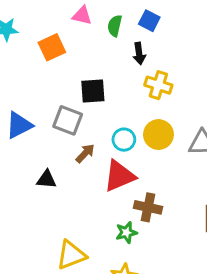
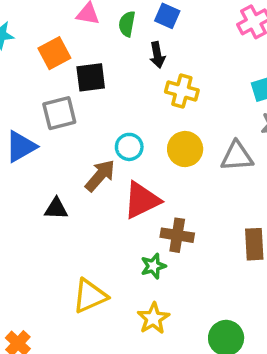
black square: (93, 91) -> (91, 77), moved
gray square: (68, 120) -> (59, 113), moved, turned -32
cyan circle: (124, 140) -> (129, 147), moved
brown arrow: (85, 153) -> (100, 176), size x1.4

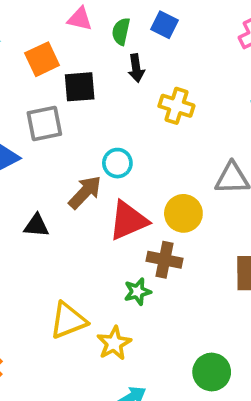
black arrow: (157, 55) -> (136, 68), moved
yellow circle: (185, 149) -> (183, 213), moved
yellow star: (153, 318) -> (114, 343), moved

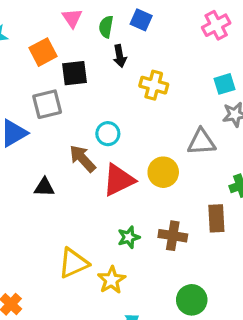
pink triangle: (80, 19) -> (72, 18), turned 45
brown arrow: (85, 192) -> (82, 159), turned -84
brown cross: (164, 260) -> (173, 236), moved

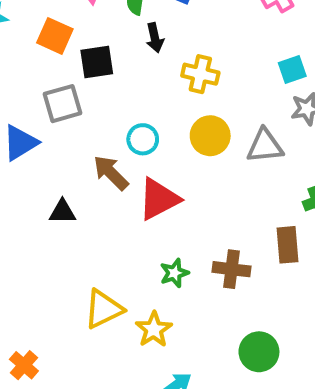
orange square: (43, 52) -> (55, 36), turned -36
yellow circle: (163, 172) -> (210, 136), moved

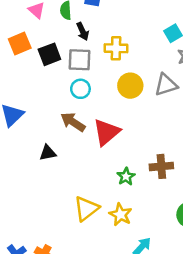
orange square: (55, 36) -> (20, 44), turned -35
gray square: (62, 104) -> (79, 60), moved, turned 30
cyan circle: (143, 139) -> (80, 89), moved

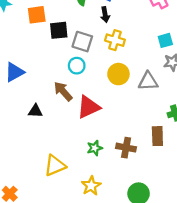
black arrow: (83, 31) -> (105, 15), moved
yellow star: (121, 215) -> (91, 186), moved

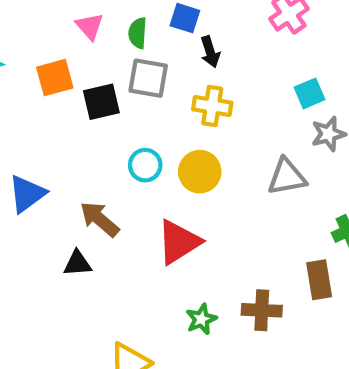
black arrow: (105, 15) -> (210, 52), moved
gray square: (82, 42) -> (148, 78), moved
yellow circle: (118, 74) -> (200, 172), moved
brown arrow: (63, 91) -> (100, 219), moved

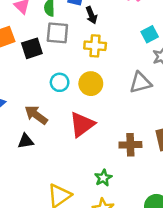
brown cross: (262, 310) -> (130, 145), moved
green star: (201, 319) -> (103, 178), moved

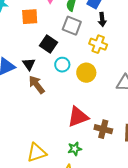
black square: (32, 48) -> (48, 44), moved, turned 36
red triangle: (82, 124) -> (78, 117), moved
black triangle: (26, 141) -> (29, 64), moved, turned 48

